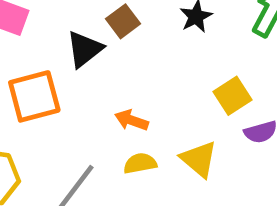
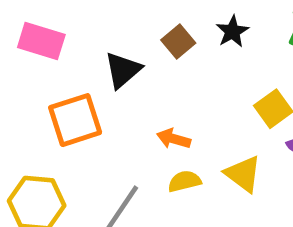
brown square: (123, 21) -> (178, 42), moved

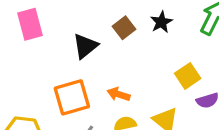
pink rectangle: (41, 41) -> (30, 24), turned 56
orange square: (75, 120) -> (72, 97), moved

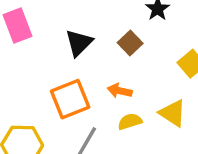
brown square: (124, 28) -> (130, 43), moved

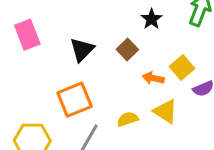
orange arrow: (120, 91) -> (153, 78), moved

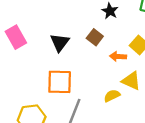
orange square: (75, 100) -> (60, 82), turned 32
yellow semicircle: (128, 119) -> (112, 96), moved

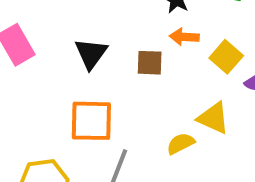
brown square: (95, 37) -> (150, 63), moved, turned -35
orange arrow: (118, 56) -> (184, 37), moved

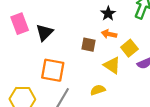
black triangle: (91, 53) -> (44, 32), moved
yellow triangle: (213, 118) -> (112, 65), moved

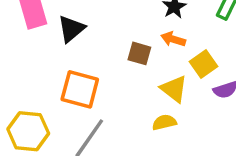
yellow semicircle: (98, 90) -> (164, 122), moved

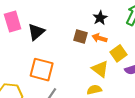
brown square: (139, 53) -> (80, 37), moved

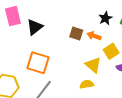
black star: (100, 18) -> (105, 18), moved

